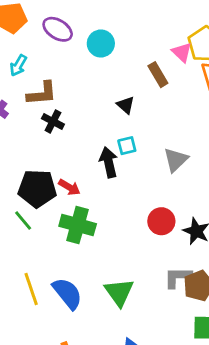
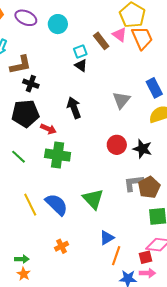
pink triangle: (182, 52) -> (120, 35), moved
cyan square: (127, 146) -> (80, 52), moved
black pentagon: (37, 188) -> (25, 114), moved

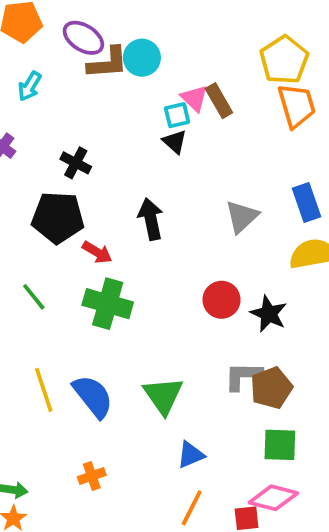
pink triangle: (120, 35) -> (194, 98), moved
brown L-shape: (20, 65) -> (108, 63), moved
blue triangle: (107, 238) -> (191, 455), moved

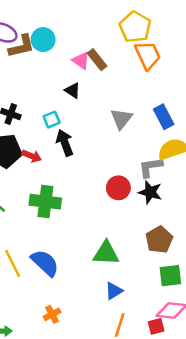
cyan square: (177, 115) -> (52, 120), moved
gray triangle: (242, 217) -> (121, 119), moved
red arrow: (97, 252) -> (32, 156), moved
gray L-shape: (243, 376) -> (151, 167), moved
green triangle: (163, 396) -> (106, 253), moved, turned -44

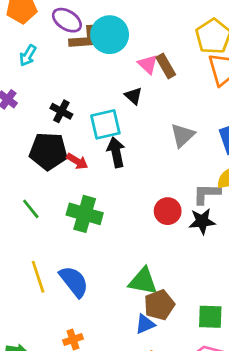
cyan circle: (43, 40) -> (110, 35), size x1.4
cyan square: (52, 120) -> (105, 124), size x1.6
black star: (150, 192) -> (202, 221), turned -30
brown pentagon: (159, 240) -> (159, 305), moved

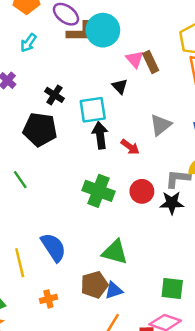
red arrow: (77, 161) -> (130, 147), moved
green cross: (85, 214) -> (99, 191), moved
yellow line: (38, 277) -> (20, 263), moved
brown pentagon: (159, 305) -> (94, 285), moved

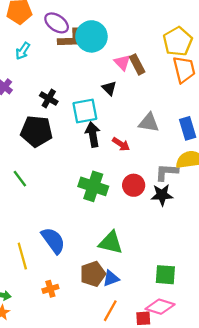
gray triangle: (161, 125) -> (149, 123), turned 50

